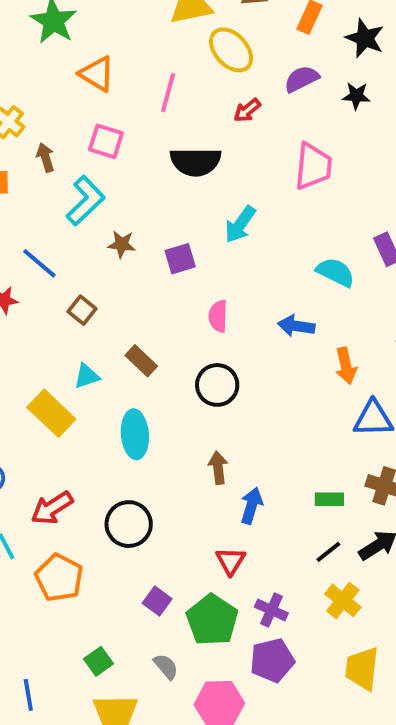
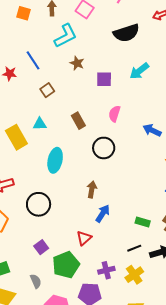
black semicircle: (195, 162) -> (126, 33), turned -35
brown rectangle: (141, 361) -> (78, 121), moved
purple cross: (271, 610) -> (106, 270), moved, turned 35

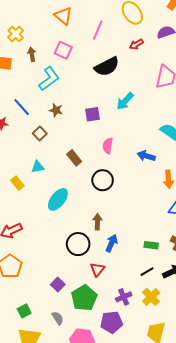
brown star: (77, 63) -> (56, 110), moved
yellow rectangle: (16, 137) -> (17, 183), size x0.6
cyan ellipse: (55, 160) -> (58, 199), turned 35
black circle: (39, 204) -> (78, 244), moved

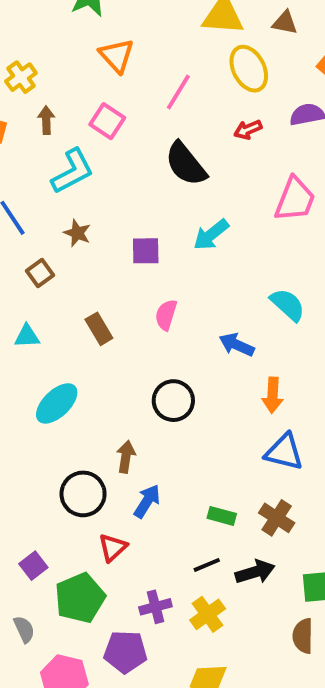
black semicircle: (107, 67) -> (186, 164), turned 70
black circle: (103, 180) -> (173, 401), moved

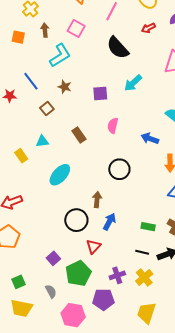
black line: (207, 565) -> (142, 252), turned 40

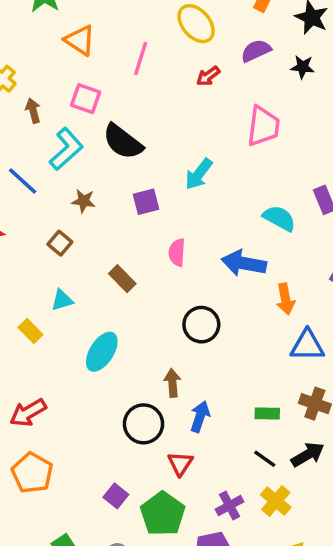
black semicircle: (118, 48) -> (123, 142), moved
blue line: (31, 81) -> (23, 181), moved
blue arrow: (150, 138) -> (244, 263), size x1.4
black line: (142, 252) -> (265, 459), turned 32

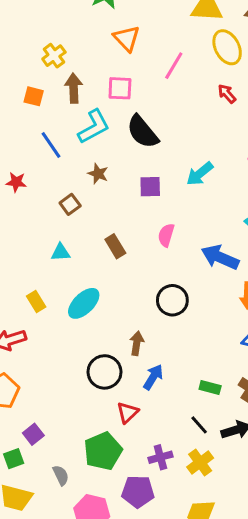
red arrow: (208, 76) -> (227, 94), turned 72
pink square: (86, 99) -> (120, 88), turned -30
brown arrow: (33, 111) -> (74, 88), size x1.4
yellow rectangle: (30, 331) -> (36, 302), moved
purple square: (116, 496) -> (33, 434), moved

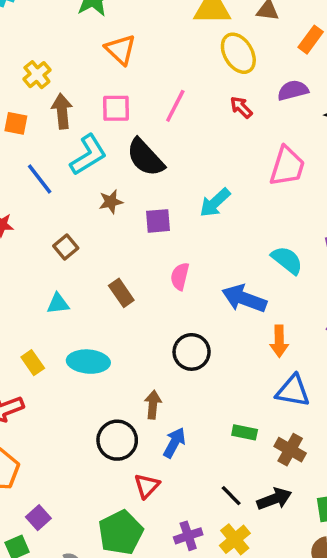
pink line: (174, 66) -> (175, 106), moved
brown star: (98, 174) -> (111, 202), moved, turned -30
cyan ellipse: (84, 303) -> (88, 362), turned 52
green rectangle: (210, 388) -> (245, 432), moved

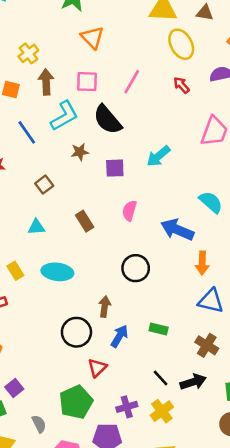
green rectangle: (245, 432) -> (159, 329), moved

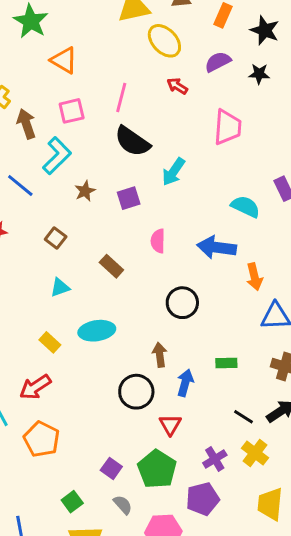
black semicircle: (107, 120) -> (132, 141), moved
purple square: (14, 388) -> (111, 468), moved

